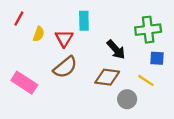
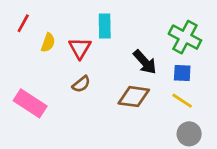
green cross: (148, 30) -> (185, 37), turned 35
blue square: (157, 58) -> (182, 73), moved
brown semicircle: (65, 67) -> (81, 84), size x0.6
gray circle: (127, 99) -> (189, 134), moved

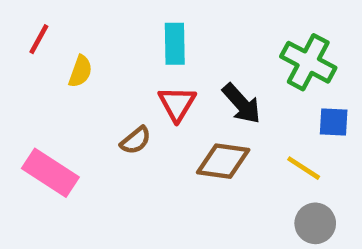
red triangle: (80, 48) -> (177, 104), moved
blue square: (182, 73) -> (334, 122), moved

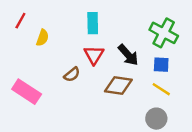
blue square: (334, 122) -> (161, 65), moved
gray circle: (315, 223) -> (156, 119), moved

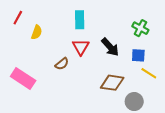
green cross: (164, 33) -> (140, 28), size x0.7
brown diamond: (118, 85) -> (112, 83), moved
yellow line: (161, 89) -> (149, 73), moved

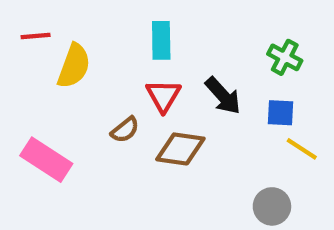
red line: (18, 18) -> (36, 36), turned 56
yellow semicircle: (37, 32) -> (74, 66), size x1.5
brown diamond: (112, 83) -> (180, 149), moved

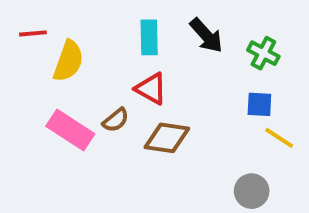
red triangle: (163, 96) -> (151, 89), turned -32
black arrow: (223, 96) -> (206, 35), moved
pink rectangle: (46, 160) -> (70, 130), moved

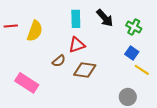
red line: (33, 33) -> (11, 26), moved
red triangle: (151, 89) -> (77, 45), turned -48
blue square: (259, 104) -> (132, 53), turned 32
pink rectangle: (70, 130) -> (27, 83), moved

